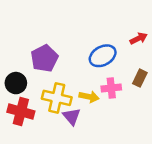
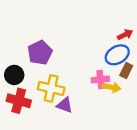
blue ellipse: (103, 56) -> (117, 55), moved
yellow arrow: (89, 97) -> (112, 87), moved
purple triangle: (72, 117) -> (65, 105), turned -30

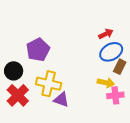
red arrow: (125, 35) -> (106, 34), moved
pink cross: (100, 79) -> (115, 95), moved
red cross: (19, 101) -> (18, 95), turned 30

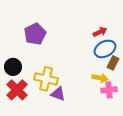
purple pentagon: (38, 50) -> (35, 34), moved

